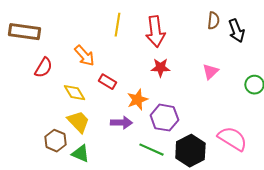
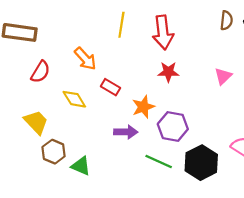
yellow trapezoid: (78, 122) -> (36, 122), moved

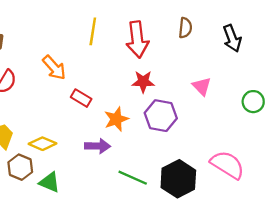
brown semicircle: (226, 20) -> (185, 28), moved
pink triangle: (223, 76) -> (202, 86), turned -30
yellow diamond: (74, 99) -> (42, 144), moved, turned -35
purple hexagon: (173, 127) -> (161, 116), moved

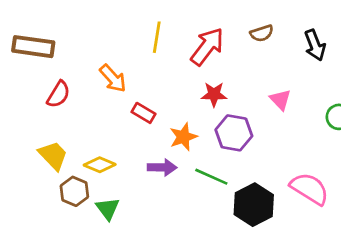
brown semicircle: (185, 28) -> (262, 33), turned 66
red arrow: (137, 40) -> (207, 47), turned -136
green line: (133, 178) -> (211, 177), moved
green triangle: (50, 182) -> (108, 209), turned 30

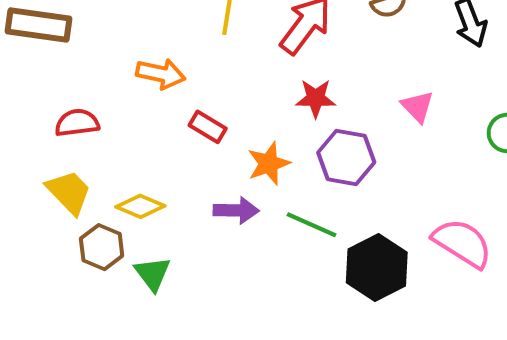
orange arrow: (113, 78) -> (161, 74), turned -36
red semicircle: (58, 94) -> (77, 123), moved, turned -128

